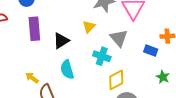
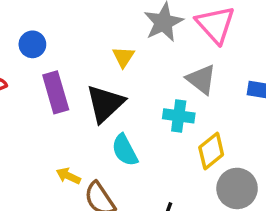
yellow triangle: (89, 27) -> (123, 57), moved
black triangle: (61, 41) -> (105, 104), size x1.4

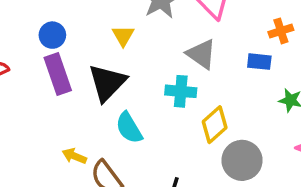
blue circle: (32, 44) -> (52, 35), moved

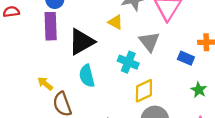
yellow triangle: (123, 36) -> (115, 22), moved, turned -49

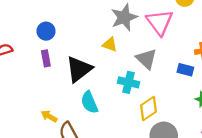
purple rectangle: (51, 26) -> (46, 58), size x0.6

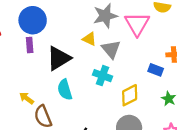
blue circle: (46, 31) -> (33, 20), size x1.6
gray triangle: (146, 59) -> (111, 49), moved
yellow diamond: (148, 109) -> (130, 95), moved

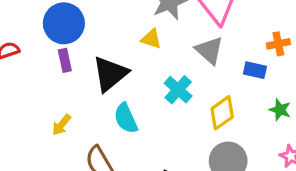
gray triangle: (111, 49) -> (209, 50), moved
cyan cross: (103, 76) -> (178, 90), turned 30
yellow arrow: (27, 98) -> (62, 125), moved, turned -80

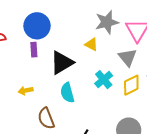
yellow diamond: (222, 113) -> (131, 85), moved
yellow arrow: (62, 125) -> (26, 91), turned 32

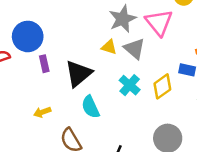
blue circle: (37, 26) -> (28, 36), moved
gray triangle: (128, 57) -> (134, 49), moved

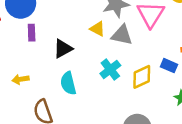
gray triangle: (134, 49) -> (122, 35), turned -40
black triangle: (78, 73) -> (63, 49), size x0.7

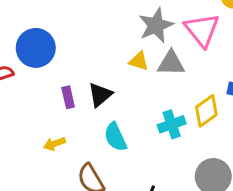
purple rectangle: (32, 33) -> (68, 97), moved
cyan cross: (110, 69) -> (172, 124), moved, turned 30

